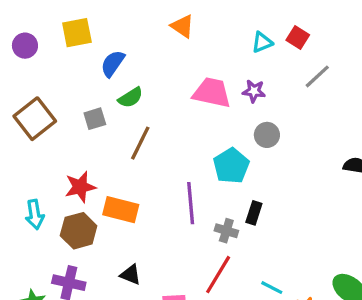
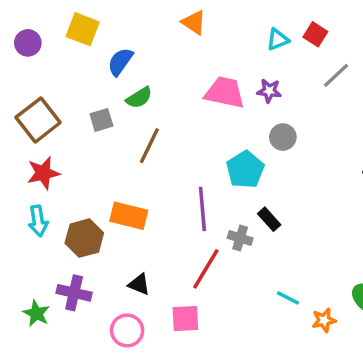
yellow square: (77, 33) -> (83, 29), turned 32
red star: (80, 187) -> (43, 173), moved
black rectangle: (254, 213) -> (269, 219), turned -60
red line: (218, 275) -> (206, 269), moved

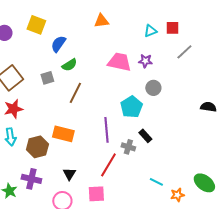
orange triangle: (194, 22) -> (101, 21), turned -42
red square: (315, 34) -> (172, 28), turned -32
black triangle: (139, 284) -> (69, 174), turned 40

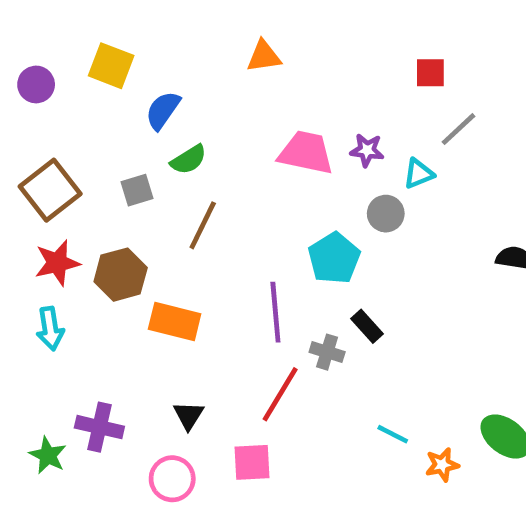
cyan triangle: (150, 31) -> (419, 174), moved
brown hexagon: (37, 147) -> (121, 275), moved

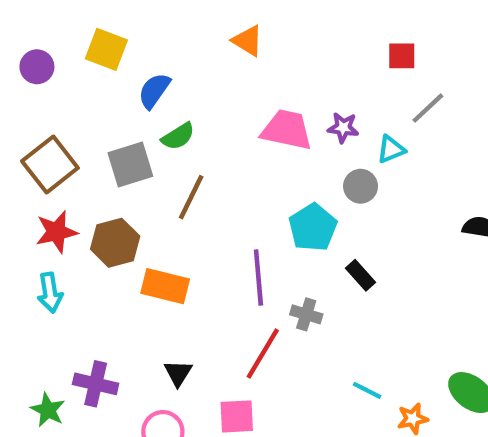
orange triangle: (264, 56) -> (248, 41), turned 40
gray square: (137, 190) -> (130, 165), size x1.5
black rectangle: (367, 326) -> (361, 275), moved

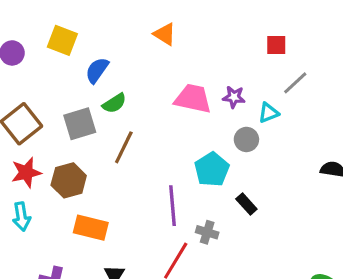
orange rectangle: (165, 286) -> (91, 228), moved

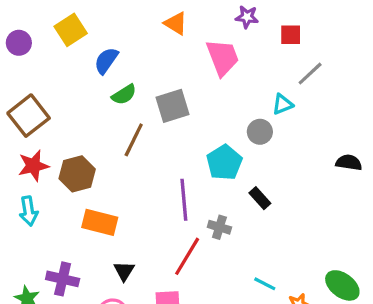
yellow square: (62, 40) -> (71, 30), turned 36
purple star: (234, 97) -> (247, 17), moved
pink trapezoid: (193, 99) -> (223, 57), moved, turned 57
gray square: (80, 124) -> (173, 106), moved

